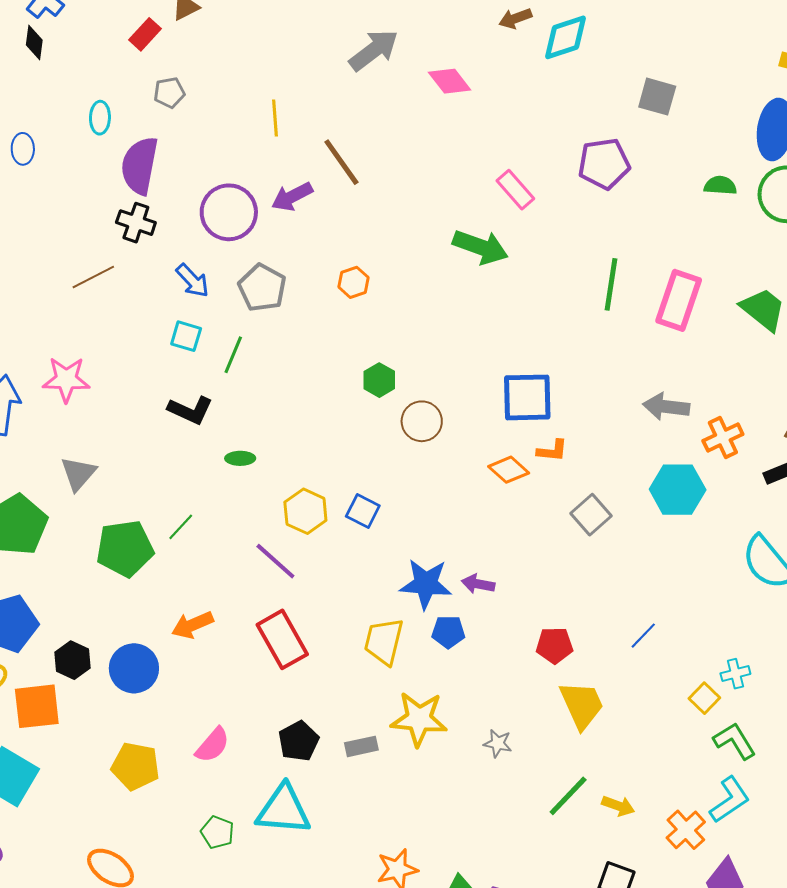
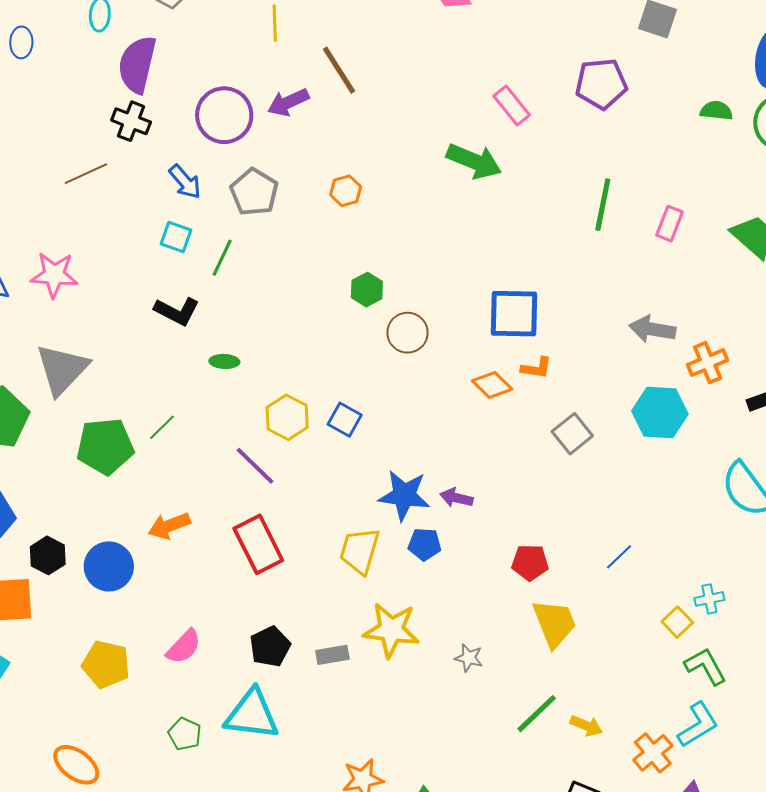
pink rectangle: (679, 300) -> (670, 224), size x0.6
gray triangle: (78, 474) -> (62, 369), size x1.5

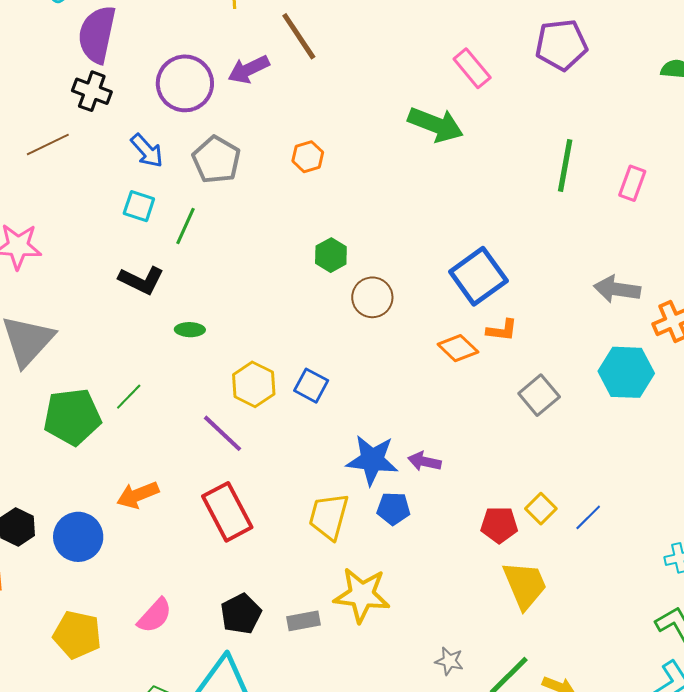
blue square: (514, 314) -> (478, 276), turned -36
yellow square: (677, 622) -> (541, 509), moved
gray star: (469, 658) -> (449, 661), moved

